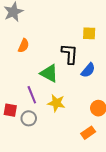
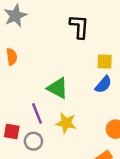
yellow square: (89, 33) -> (105, 62), moved
orange semicircle: (24, 46) -> (12, 57), moved, turned -32
black L-shape: (70, 54) -> (79, 27), moved

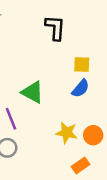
yellow star: (66, 123) -> (67, 133), moved

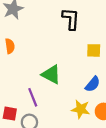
blue semicircle: (81, 88) -> (93, 84), moved

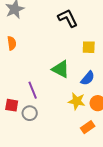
black L-shape: (71, 19) -> (68, 18), turned -30
green triangle: (51, 74) -> (61, 69), moved

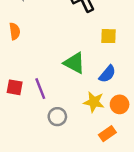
red square: (12, 105) -> (15, 87), moved
gray circle: (30, 113) -> (57, 117), moved

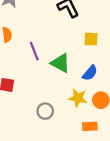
purple line: (40, 89) -> (34, 51), moved
orange rectangle: (107, 134) -> (90, 126), turned 32

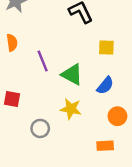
yellow star: (78, 98) -> (71, 109), moved
gray circle: (45, 111) -> (40, 128), moved

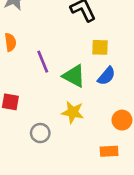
yellow square: (106, 48) -> (100, 47), moved
blue semicircle: (105, 86) -> (106, 76), moved

